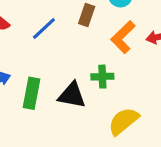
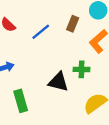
green rectangle: (31, 93) -> (21, 101), moved, turned -30

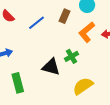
green cross: (82, 69) -> (71, 56), turned -32

